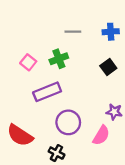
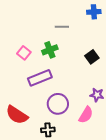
blue cross: (111, 32) -> (94, 12), moved
black cross: (56, 153) -> (48, 130), turned -32

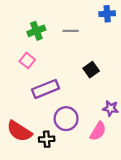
green cross: (50, 50) -> (36, 31), moved
black square: (92, 57) -> (91, 70), moved
black cross: (48, 130) -> (47, 139), moved

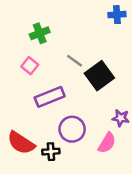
gray line: (71, 31) -> (75, 61), moved, turned 35
black square: (91, 70) -> (99, 76), size x1.6

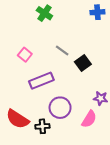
green cross: (40, 33) -> (44, 13), moved, turned -35
black square: (99, 76) -> (83, 63), size x0.7

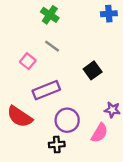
gray line: (62, 51) -> (52, 46), moved
red semicircle: (18, 119) -> (20, 117), moved
black cross: (42, 126) -> (57, 145), moved

